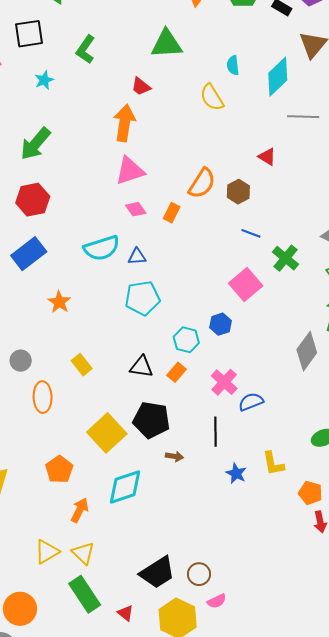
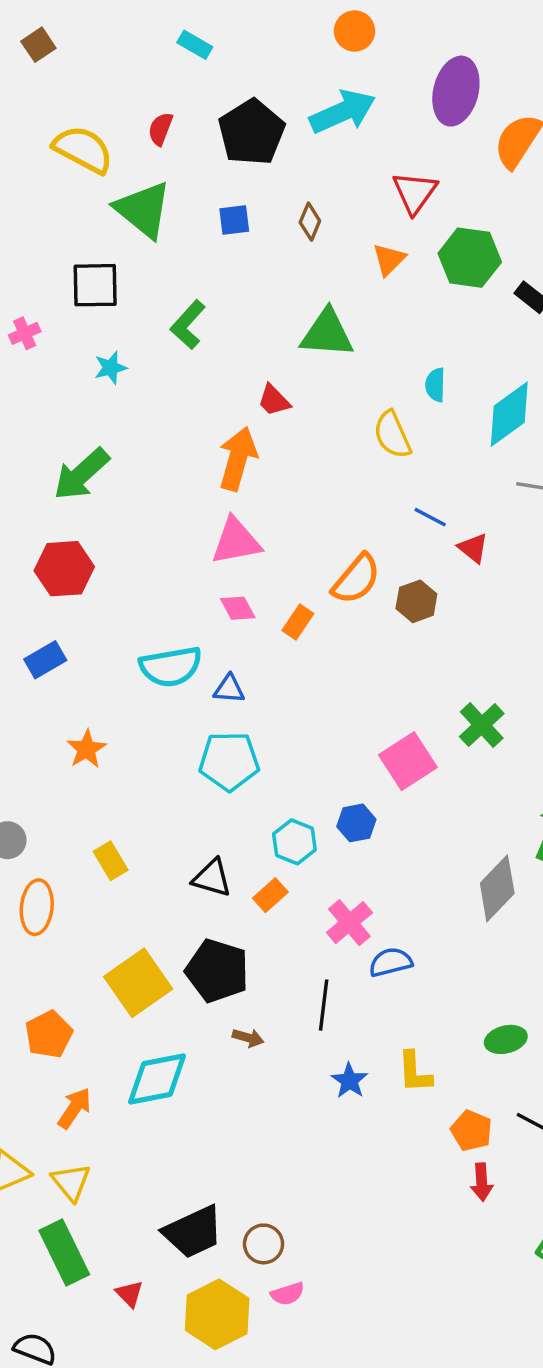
blue line: (251, 233) -> (430, 517), moved
blue rectangle: (29, 254) -> (45, 660), size x0.7

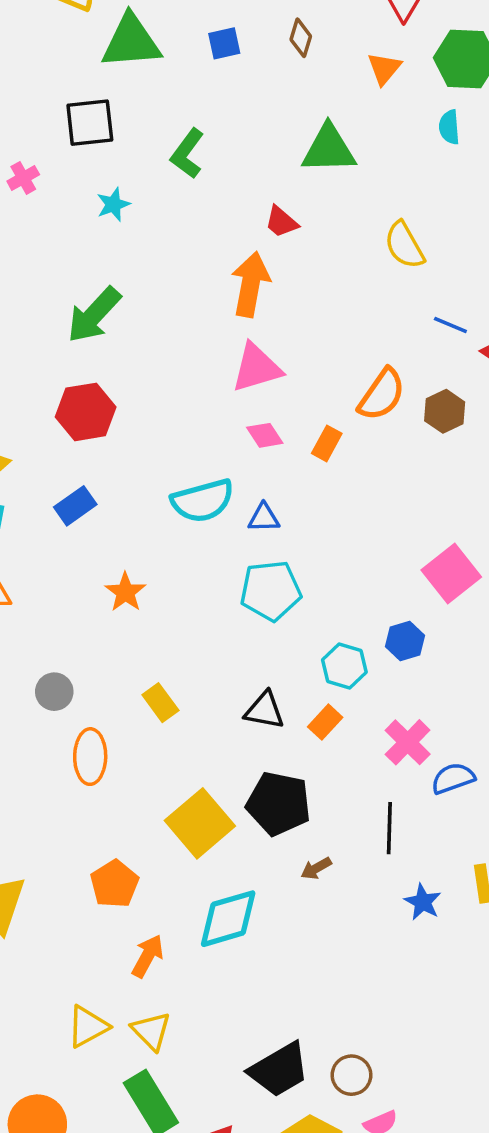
green triangle: (143, 210) -> (131, 42), turned -38
cyan semicircle: (435, 385) -> (449, 127), moved
brown arrow: (248, 1038) -> (316, 868), turned 140

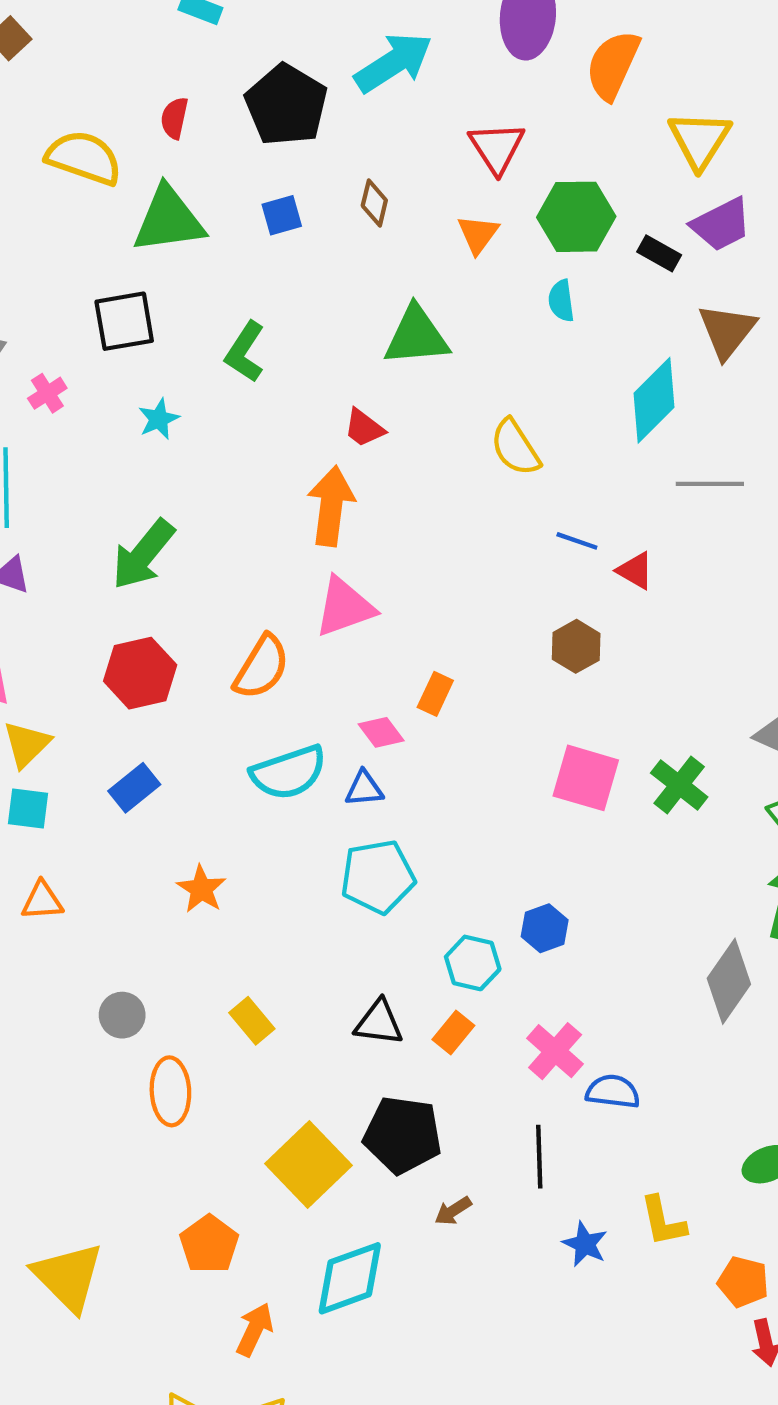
orange semicircle: (382, 394) -> (262, 667), moved
pink diamond: (265, 435) -> (381, 732), moved
pink square: (451, 574) -> (586, 778), moved, turned -32
blue semicircle: (453, 778) -> (613, 1092), turned 30

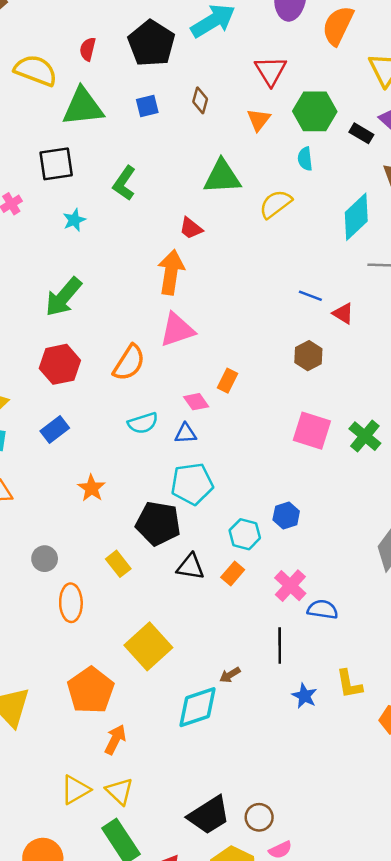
yellow semicircle: (515, 447) -> (275, 204), moved, turned 84
cyan semicircle: (289, 772) -> (143, 423), size x0.7
black pentagon: (403, 1135) -> (158, 523), moved
orange pentagon: (209, 1244) -> (91, 690), size x1.4
cyan diamond: (350, 1278) -> (197, 707), moved

